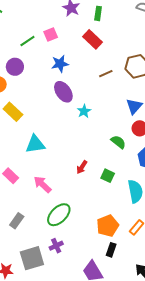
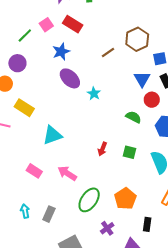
red rectangle: (93, 39) -> (73, 24), moved
orange pentagon: (108, 226) -> (125, 199), moved
purple cross: (56, 246) -> (107, 228), moved

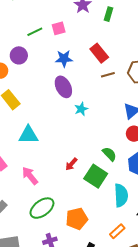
red rectangle: (73, 24) -> (99, 53), moved
green semicircle: (133, 117) -> (109, 154), moved
green square: (129, 152) -> (96, 176), size x1.6

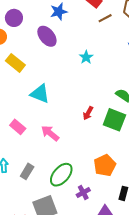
purple ellipse: (63, 87) -> (47, 36), moved
cyan triangle: (28, 135) -> (40, 94), turned 35
green ellipse: (42, 208) -> (61, 175), moved

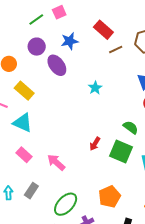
purple circle: (14, 18) -> (37, 47), moved
cyan triangle: (40, 94) -> (23, 123), moved
gray rectangle: (27, 171) -> (31, 191), moved

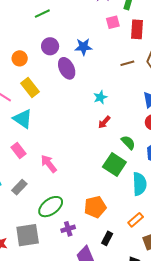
pink square: (59, 12) -> (113, 22), moved
green line: (36, 20) -> (42, 14), moved
red rectangle: (103, 30) -> (137, 29), moved, turned 42
red arrow: (95, 144) -> (104, 122), moved

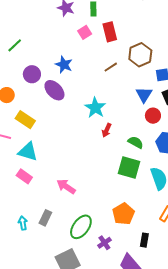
blue star: (83, 47) -> (64, 65), turned -30
cyan star: (100, 97) -> (95, 108), size x1.5
pink rectangle: (18, 150) -> (24, 176), moved

